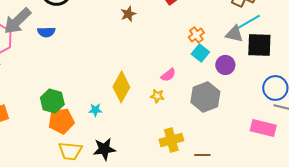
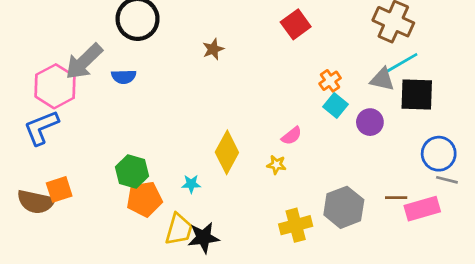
brown star: (128, 14) -> (213, 49), moved
gray hexagon: (205, 97) -> (344, 207), moved
pink rectangle: (263, 128) -> (422, 209), turned -30
yellow trapezoid: (70, 151) -> (179, 229), moved, turned -80
brown line: (202, 155) -> (396, 198), moved

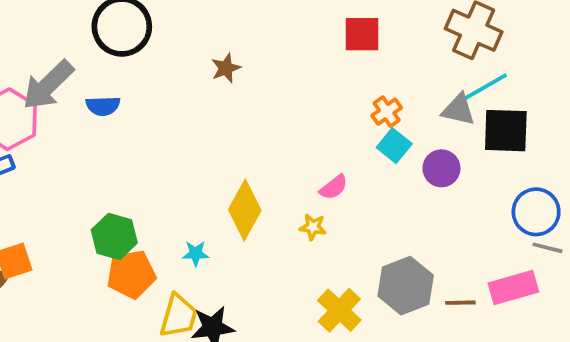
red square: (296, 24) -> (362, 34), moved, turned 36
brown line: (396, 198) -> (460, 303), moved
yellow cross: (296, 225) -> (339, 310), turned -32

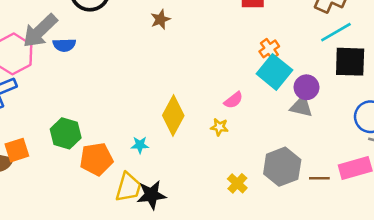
blue semicircle: (103, 106) -> (64, 45), moved
gray triangle: (458, 110) -> (301, 107), moved
cyan square: (394, 146) -> (274, 72), size x1.5
green hexagon: (114, 236) -> (66, 133), moved
yellow cross: (339, 310) -> (237, 183), size x0.7

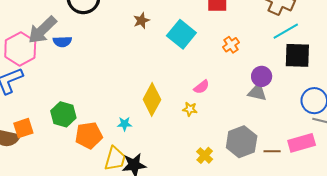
cyan square: (274, 72) -> (181, 34), moved

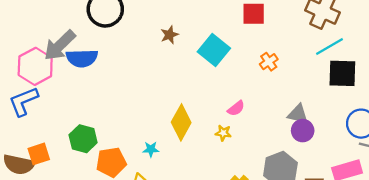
blue semicircle: (62, 42) -> (82, 58), size x1.5
purple circle: (262, 76) -> (303, 131), moved

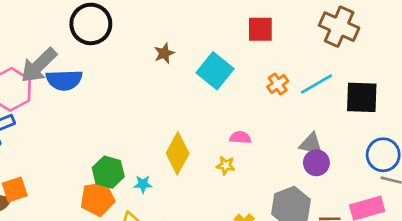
cyan line: (330, 46) -> (316, 84), moved
pink semicircle: (236, 108) -> (240, 137), turned -138
green hexagon: (83, 139) -> (108, 172), moved

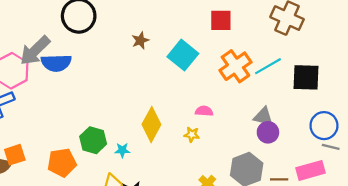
orange cross: (278, 84) -> (235, 66), size x1.8
orange pentagon: (98, 199) -> (62, 163), moved

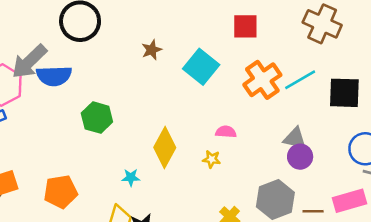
green hexagon: (93, 140) -> (97, 118), moved

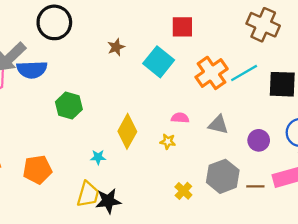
red square: (245, 26) -> (182, 27), moved
gray triangle: (295, 138) -> (218, 125), moved
purple circle: (300, 157) -> (259, 140), moved

